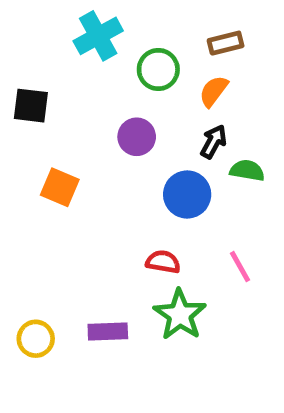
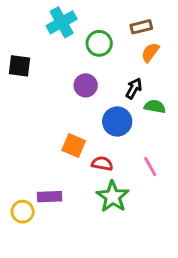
orange semicircle: (214, 91) -> (150, 52), moved
orange square: (60, 187) -> (74, 146), moved
purple rectangle: (108, 331) -> (50, 197), moved

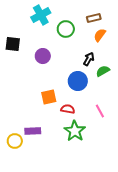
purple circle: (86, 85) -> (43, 56), moved
green semicircle: (155, 106) -> (103, 71), turned -40
orange square: (74, 146) -> (49, 97), turned -35

